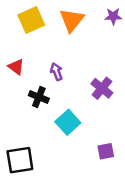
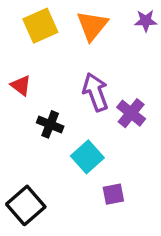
purple arrow: (56, 72) -> (95, 92), moved, size x1.6
purple square: (106, 151) -> (113, 194), moved
black square: (20, 160) -> (26, 205), turned -32

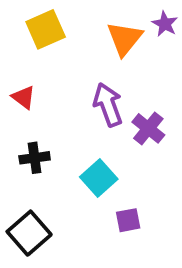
purple star: (146, 21) -> (165, 24), turned 30
orange triangle: (92, 26) -> (124, 39), moved
black cross: (50, 124) -> (35, 158), moved, turned -30

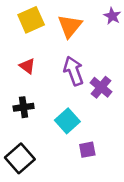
orange triangle: (124, 39) -> (70, 26), moved
red triangle: (24, 97) -> (27, 66), moved

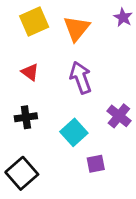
purple cross: (101, 87) -> (119, 116), moved

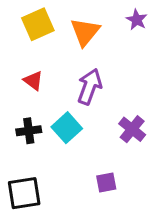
purple arrow: (81, 78) -> (90, 87), turned 40
cyan square: (74, 132) -> (67, 128), moved
black square: (22, 173) -> (24, 193), turned 32

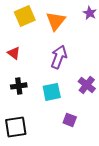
red triangle: (33, 81) -> (14, 53), moved
cyan square: (67, 128) -> (52, 92), moved, turned 30
purple square: (106, 182) -> (70, 120), turned 32

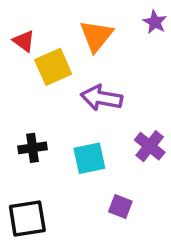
yellow square: (25, 16) -> (53, 67), moved
red triangle: (14, 53) -> (24, 41), moved
purple arrow: (59, 57) -> (101, 98), turned -100

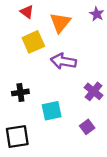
red triangle: (24, 41) -> (27, 12), moved
cyan square: (89, 158) -> (52, 111), moved
purple square: (120, 206) -> (87, 127), moved, turned 32

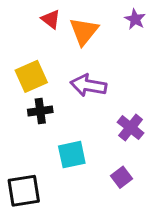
red triangle: (27, 12) -> (51, 19), moved
yellow square: (33, 42) -> (31, 76), moved
black cross: (20, 92) -> (40, 111), moved

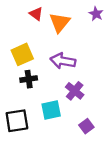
purple cross: (131, 128) -> (75, 91), moved
black square: (24, 191) -> (17, 121), moved

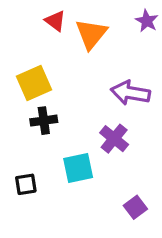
purple arrow: (63, 61) -> (130, 93), moved
black square: (17, 121) -> (26, 184), size x0.6
purple square: (86, 126) -> (135, 207), moved

